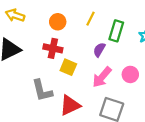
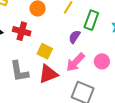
red cross: (53, 48) -> (22, 31), moved
red triangle: (70, 105) -> (48, 74), moved

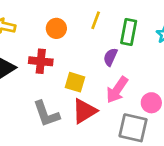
pink circle: (102, 61) -> (151, 103), moved

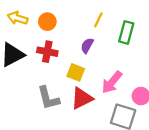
orange circle: (56, 28) -> (47, 22), moved
purple semicircle: (110, 57) -> (87, 46), moved

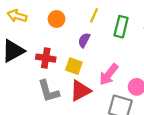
orange circle: (47, 22) -> (57, 19), moved
red cross: (47, 52) -> (46, 58), moved

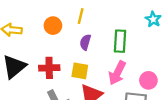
yellow line: (94, 15) -> (81, 16), moved
green rectangle: (121, 27) -> (120, 41), moved

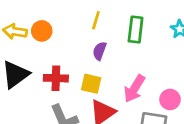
orange circle: (53, 26) -> (42, 31), moved
green rectangle: (120, 41) -> (136, 30), moved

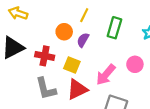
orange circle: (42, 31) -> (64, 32), moved
pink circle: (170, 99) -> (135, 64), moved

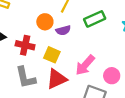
green rectangle: (114, 28) -> (95, 19), turned 48
purple semicircle: (83, 40) -> (63, 30), turned -136
pink circle: (135, 64) -> (112, 76), moved

